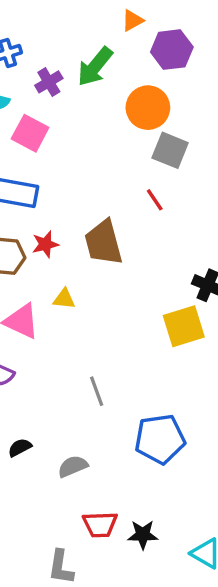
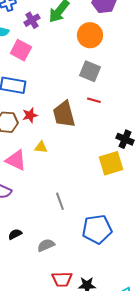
gray square: (170, 150) -> (90, 71), moved
red line: (155, 200) -> (94, 100), moved, turned -40

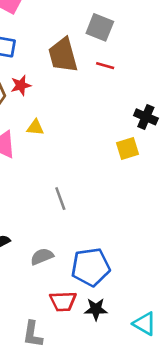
brown trapezoid: (64, 114) -> (63, 55), moved
yellow square: (111, 163) -> (127, 149), size x0.7
blue pentagon: (97, 229) -> (91, 267), moved

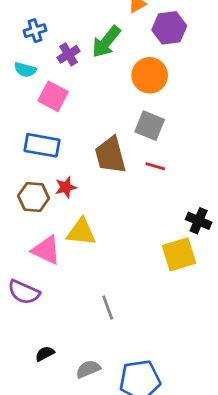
yellow triangle: (35, 127) -> (81, 232), size x1.6
yellow square: (127, 149) -> (179, 254), size x1.4

